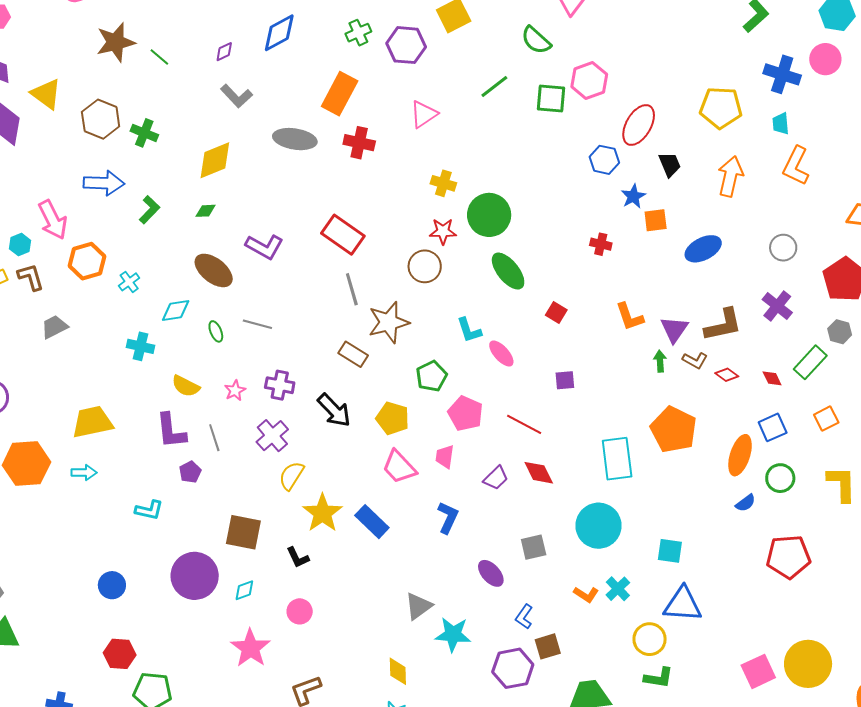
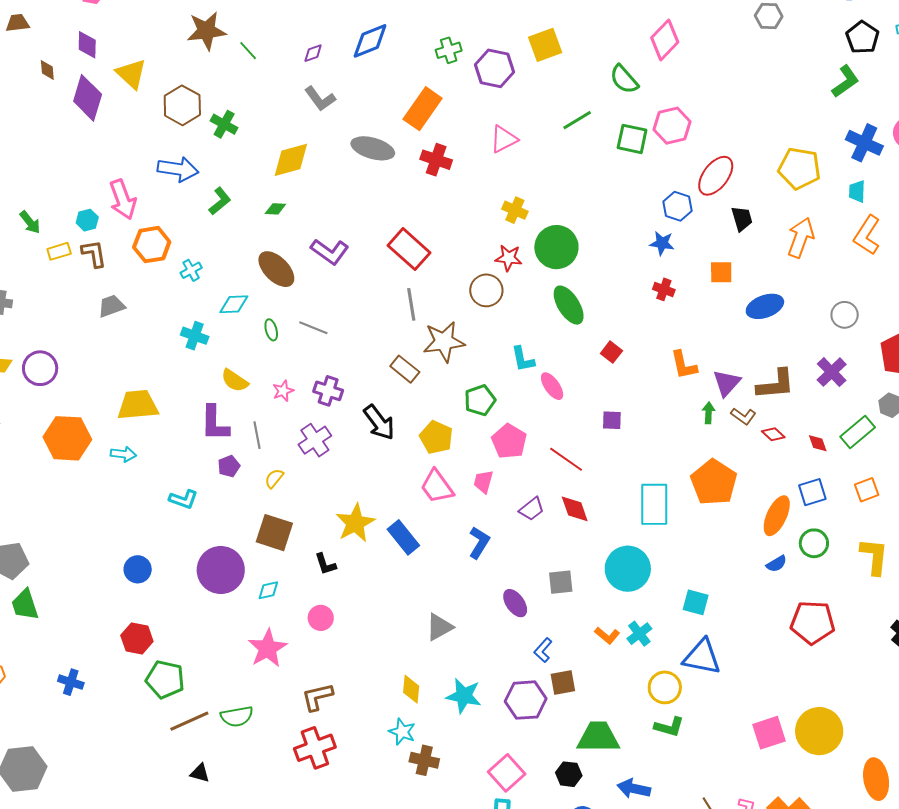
blue star: (633, 196) -> (662, 243), moved, turned 30
yellow semicircle: (291, 476) -> (274, 478), moved, size x0.7
cyan star: (453, 634) -> (464, 696), moved

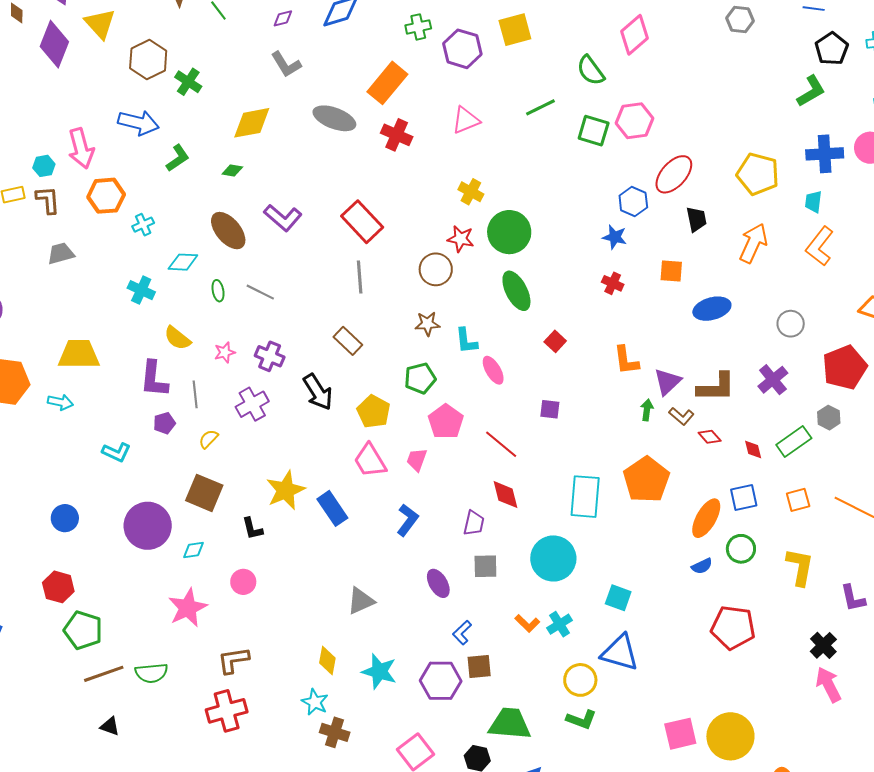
blue cross: (864, 143) -> (825, 154), turned -33
brown star: (444, 342) -> (427, 324), moved, size x0.6
purple trapezoid: (532, 509) -> (474, 523), moved, turned -44

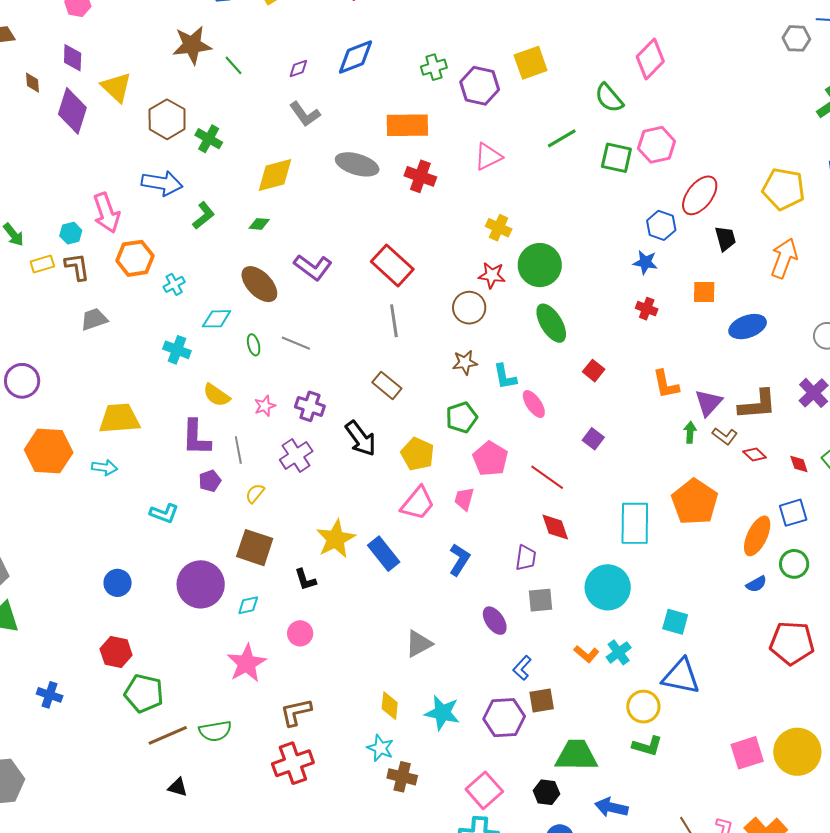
gray hexagon: (740, 20) -> (796, 38), moved
orange rectangle: (387, 83) -> (407, 125), turned 54
purple square: (550, 409) -> (593, 439), turned 35
pink trapezoid: (370, 461) -> (418, 503), turned -105

